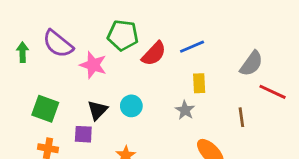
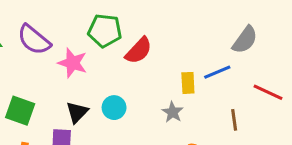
blue line: (192, 47) -> (217, 72), moved
gray semicircle: (251, 64) -> (245, 40), moved

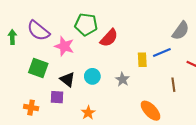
green square: (20, 111) -> (38, 68), moved
black triangle: (77, 112) -> (67, 79), turned -35
gray star: (173, 112) -> (122, 79), moved

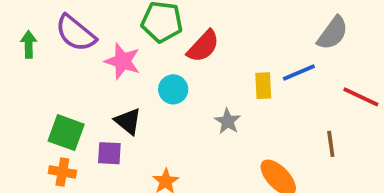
green square: (38, 68) -> (66, 133), moved
cyan circle: (92, 76) -> (173, 89), moved
brown line: (173, 85) -> (331, 144), moved

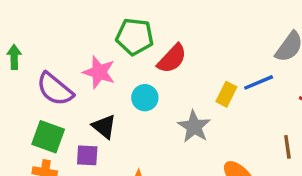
purple semicircle: (76, 33) -> (55, 89), moved
yellow rectangle: (263, 86) -> (226, 94), turned 30
gray star: (228, 121) -> (194, 127), size x1.4

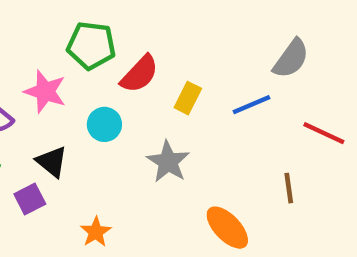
yellow rectangle: (226, 94) -> (188, 98), moved
purple square: (87, 155) -> (30, 199), turned -30

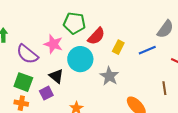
cyan circle: (104, 124) -> (80, 59), size x1.6

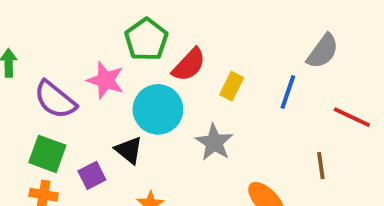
green pentagon: (74, 23) -> (146, 40), turned 30
blue line: (147, 50) -> (288, 92), turned -48
black triangle: (56, 76) -> (129, 150), moved

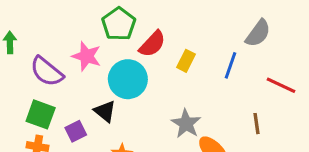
gray star: (214, 142) -> (186, 124), moved

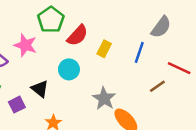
cyan circle: (128, 79) -> (69, 69), moved, size x0.7
brown line: (257, 124) -> (157, 86), moved, turned 63

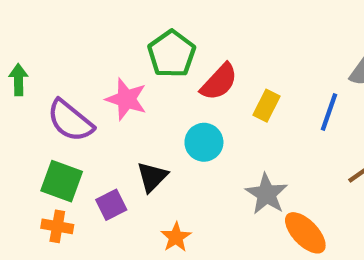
black triangle: (40, 89) -> (152, 177), turned 36

